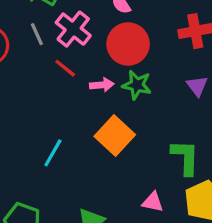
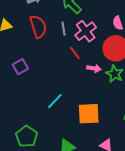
orange square: (115, 135) -> (89, 114), moved, turned 30

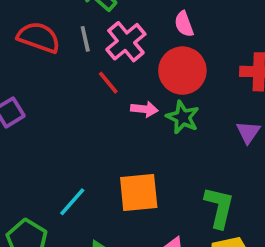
red semicircle: (38, 27) -> (39, 37), turned -50
cyan line: (55, 101) -> (72, 202), moved

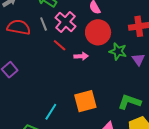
green star: (183, 117) -> (118, 51), moved
green L-shape: (219, 207) -> (129, 102), turned -75

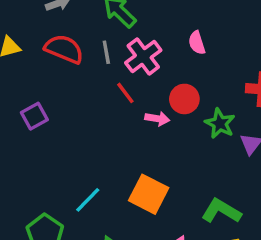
red circle: (98, 32) -> (184, 99), moved, size x0.7
orange square: (85, 101) -> (149, 194), turned 30

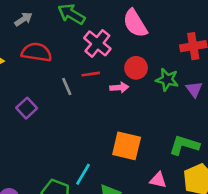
pink semicircle: (197, 43) -> (135, 23), size x1.6
gray line: (106, 52) -> (67, 86), moved
red line: (125, 93) -> (91, 74), turned -48
cyan line: (88, 200) -> (83, 174), moved

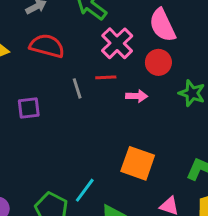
red circle: (136, 68) -> (158, 62), moved
purple square: (27, 108) -> (29, 108), turned 30

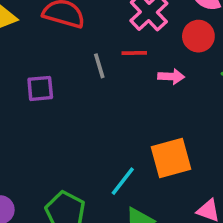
orange square: (138, 163) -> (171, 158), turned -36
cyan line: (85, 190) -> (123, 181), moved

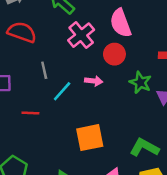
red line: (134, 53) -> (30, 113), moved
cyan line: (123, 181) -> (62, 91), moved

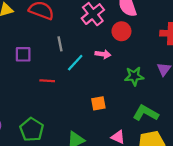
green star: (140, 82) -> (134, 76), moved, turned -30
orange square: (90, 138) -> (98, 103), size x0.6

